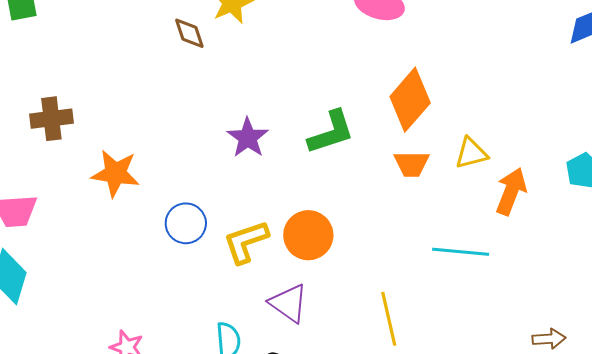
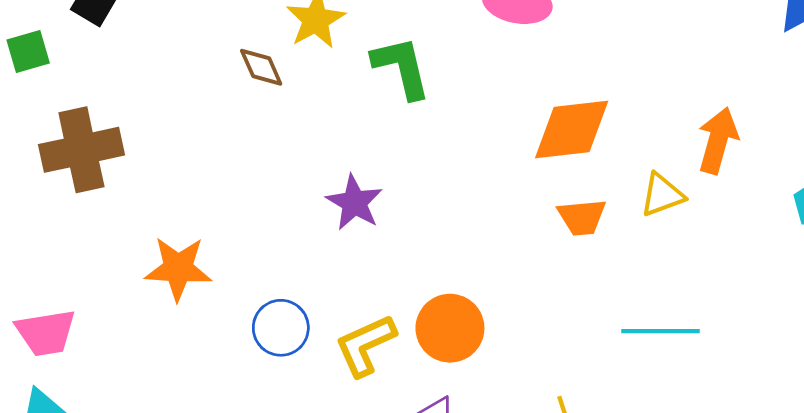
orange diamond: (410, 100) -> (572, 130), turned 48
brown cross: (51, 119) -> (81, 150), moved, size x1.4
green L-shape: (331, 132) -> (401, 67), moved, turned -80
orange arrow: (511, 191) -> (718, 140), moved

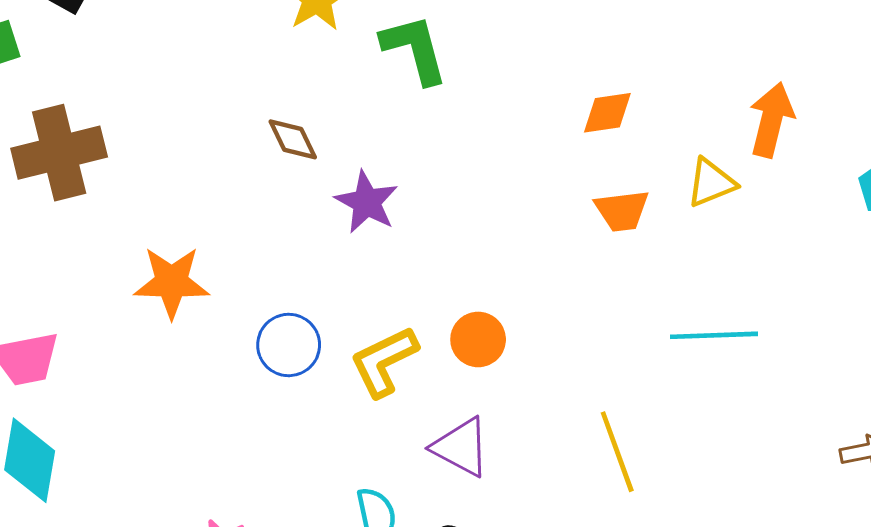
brown diamond: (261, 67) -> (293, 139), moved
orange diamond: (572, 130) -> (607, 113), size x0.6
orange circle: (450, 328) -> (478, 339), size x0.7

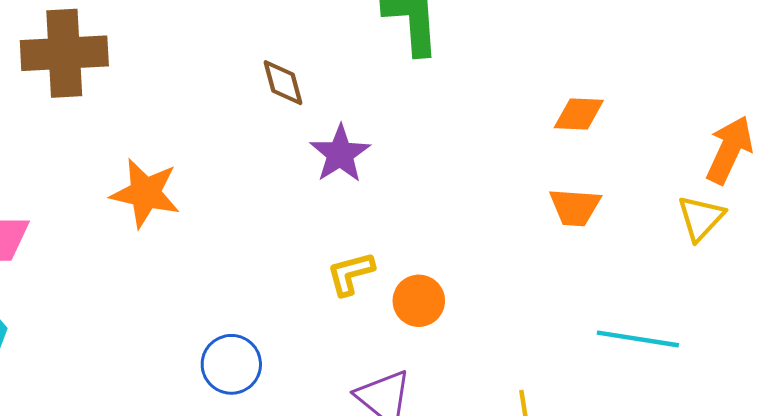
yellow triangle: (711, 183) -> (701, 218), moved, turned -36
blue circle: (289, 345) -> (231, 364), moved
yellow L-shape: (384, 361) -> (350, 274), moved, size x0.7

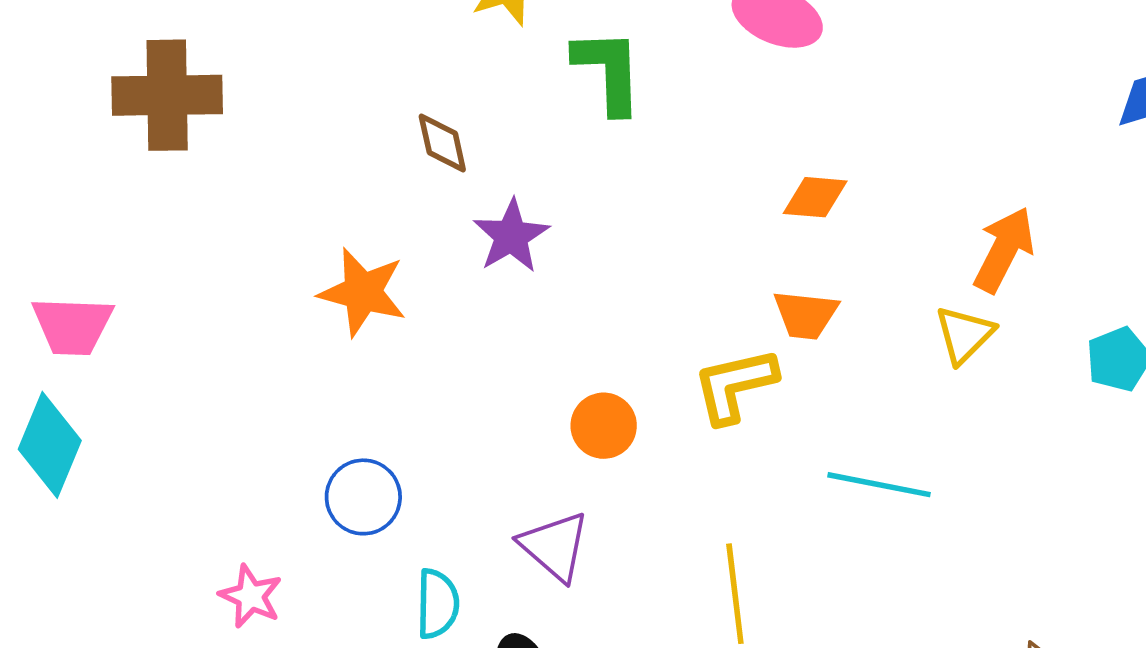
orange star: (145, 193) -> (363, 292), moved
yellow L-shape: (350, 274) -> (735, 385), moved, size x1.4

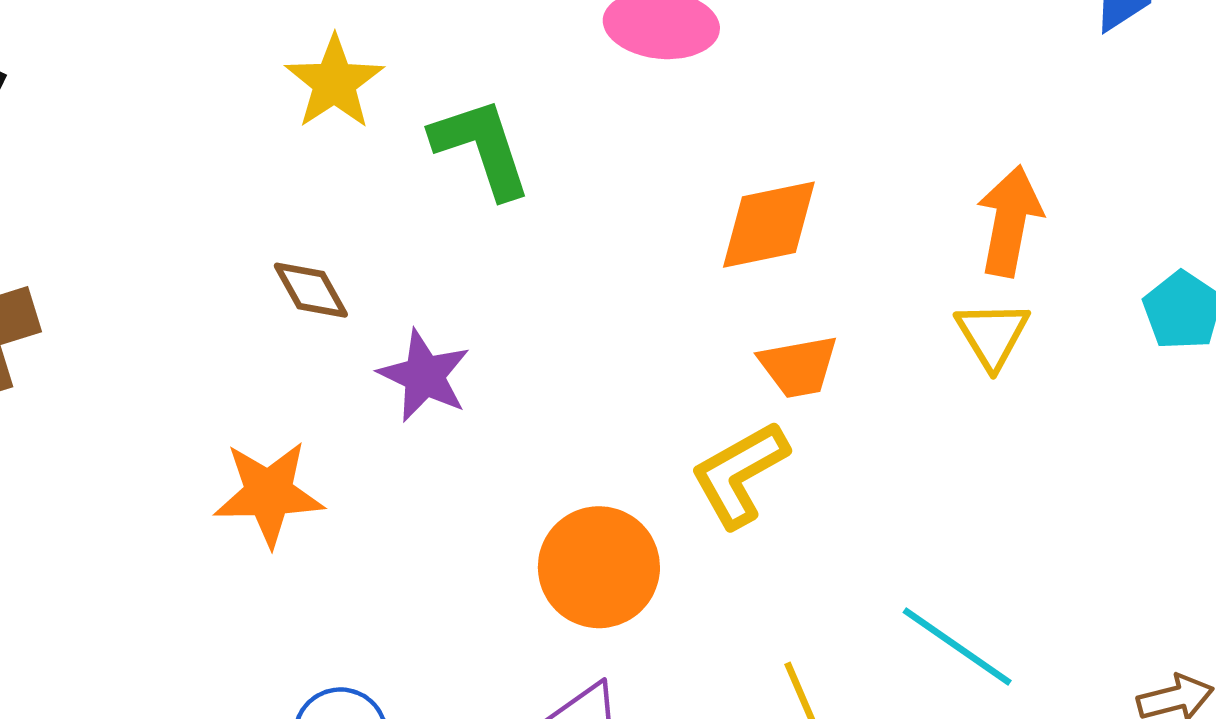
orange diamond: (815, 197) -> (769, 225), size x1.4
orange circle: (604, 426) -> (599, 567), size x1.5
cyan line: (879, 485) -> (957, 646), moved, turned 40

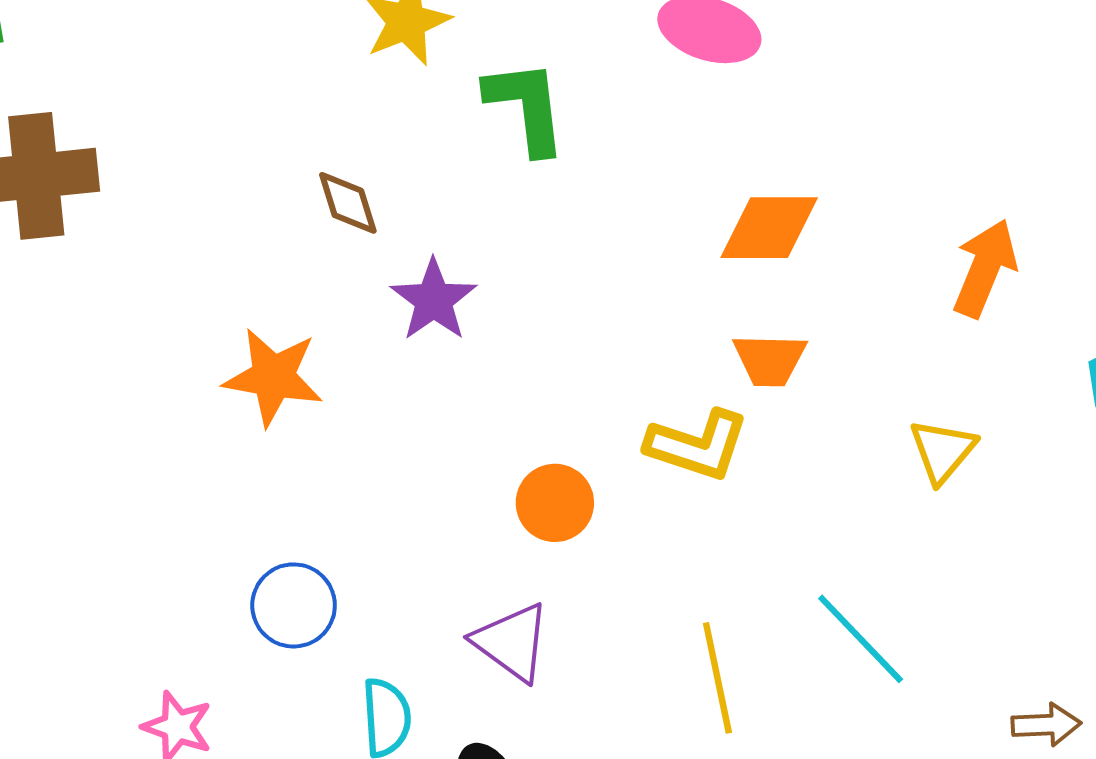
yellow triangle: (992, 335) -> (943, 451), moved
yellow L-shape: (739, 474) -> (697, 445), turned -144
orange circle: (599, 567) -> (555, 503), size x0.7

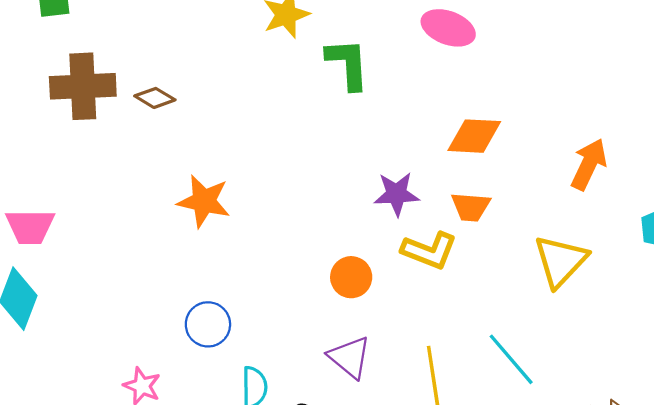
brown diamond: (348, 203) -> (155, 98), moved, turned -45
purple star: (434, 300) -> (397, 194), moved, turned 30
yellow triangle: (943, 451) -> (561, 261), size x1.5
purple triangle: (512, 642) -> (350, 357), moved

